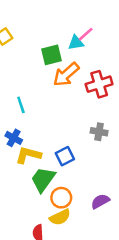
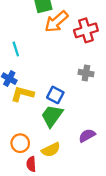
blue square: (65, 156) -> (55, 95), turned -35
green trapezoid: (43, 179) -> (52, 116), moved
orange circle: (61, 198) -> (20, 143), moved

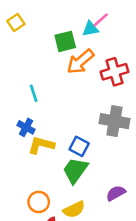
gray cross: (86, 73) -> (115, 121), size x1.6

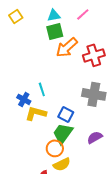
cyan triangle: (90, 29) -> (54, 15), moved
cyan line: (34, 93) -> (42, 89), moved
purple semicircle: (116, 193) -> (95, 137), moved
orange circle: (39, 202) -> (55, 148), moved

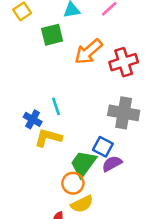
green square: (55, 31) -> (52, 35), moved
blue square: (66, 114) -> (103, 147), moved
purple semicircle: (95, 137) -> (112, 164), moved

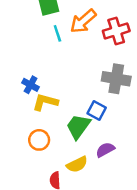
cyan line: (56, 106) -> (57, 33), moved
purple semicircle: (112, 164) -> (105, 150), moved
orange circle: (73, 183) -> (39, 140), moved

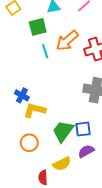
blue square: (97, 111) -> (83, 129), moved, turned -35

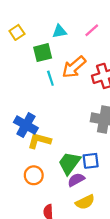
blue cross: (22, 95) -> (26, 125), size x1.5
purple semicircle: (86, 151) -> (76, 180), moved
yellow semicircle: (62, 164) -> (85, 202), moved

